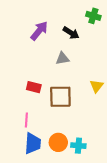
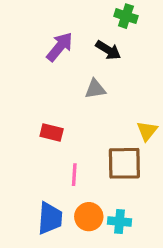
green cross: (93, 16) -> (126, 16), moved
brown square: (60, 97) -> (124, 163), moved
pink line: (26, 120) -> (74, 175), moved

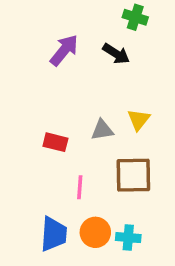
gray triangle: (95, 89) -> (102, 130), moved
yellow triangle: (147, 131) -> (139, 120), moved

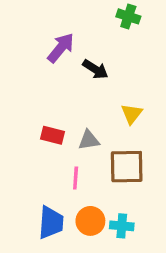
black arrow: (116, 54) -> (95, 69), moved
gray triangle: (102, 130) -> (89, 140), moved

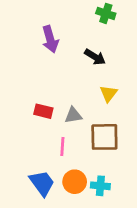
purple arrow: (61, 48) -> (50, 39), turned 125
black arrow: (95, 69) -> (95, 57), moved
blue trapezoid: (51, 223) -> (42, 183), turned -40

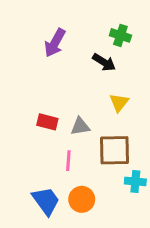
green cross: (106, 13) -> (120, 35), moved
purple arrow: (50, 39) -> (55, 43), turned 45
cyan cross: (100, 186) -> (135, 181), moved

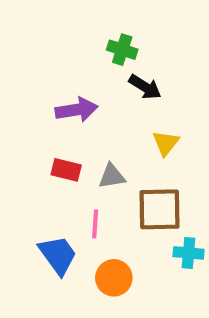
green cross: (120, 35) -> (122, 50), moved
purple arrow: (55, 43) -> (76, 110), moved, turned -128
blue trapezoid: (46, 201) -> (58, 255), moved

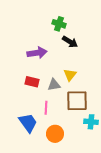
yellow triangle: (166, 143) -> (70, 75), moved

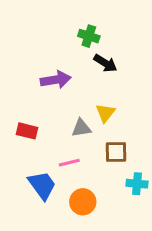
red rectangle: (32, 82) -> (27, 131), moved
brown square: (77, 101) -> (116, 152), size x0.7
pink line: (46, 108) -> (69, 163), turned 72

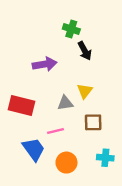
black arrow: (105, 63) -> (85, 51), turned 30
red rectangle: (27, 131) -> (22, 105), size x1.5
cyan cross: (137, 184) -> (105, 158), moved

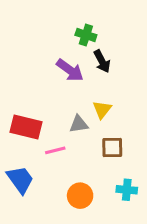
purple arrow: (45, 64) -> (70, 70), moved, turned 45
pink line: (56, 131) -> (55, 150), moved
blue trapezoid: (34, 149) -> (20, 180), moved

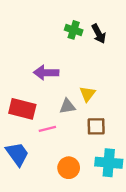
black arrow: (102, 61) -> (99, 34), moved
purple arrow: (70, 70) -> (46, 73), moved, turned 145
cyan cross: (127, 190) -> (109, 163), size x1.5

